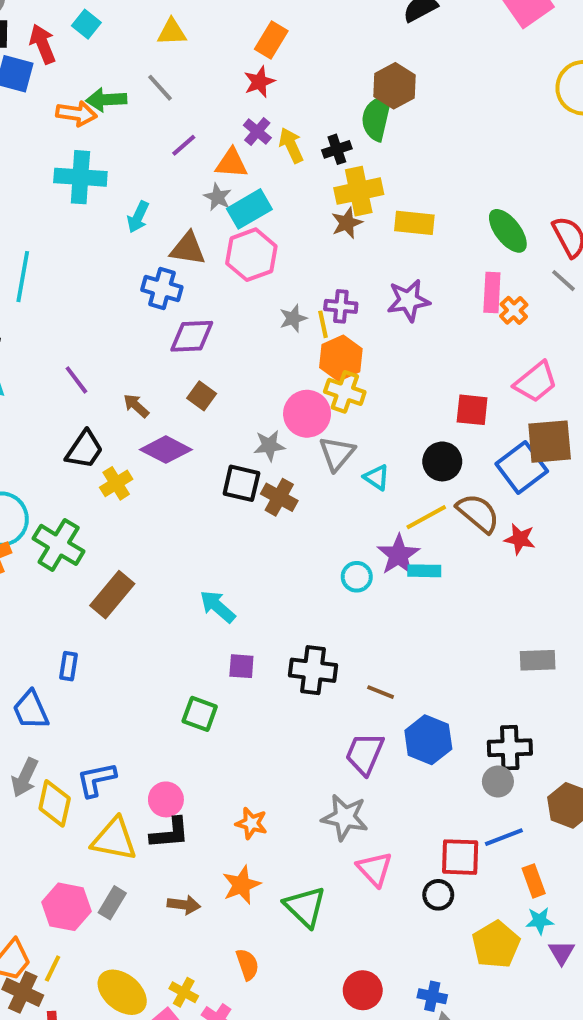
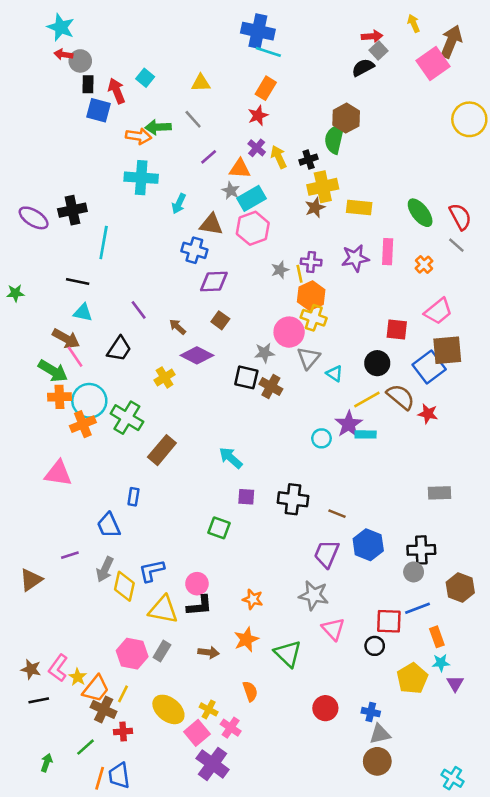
pink rectangle: (492, 292) -> (388, 252), moved
black trapezoid: (84, 450) -> (119, 349), moved

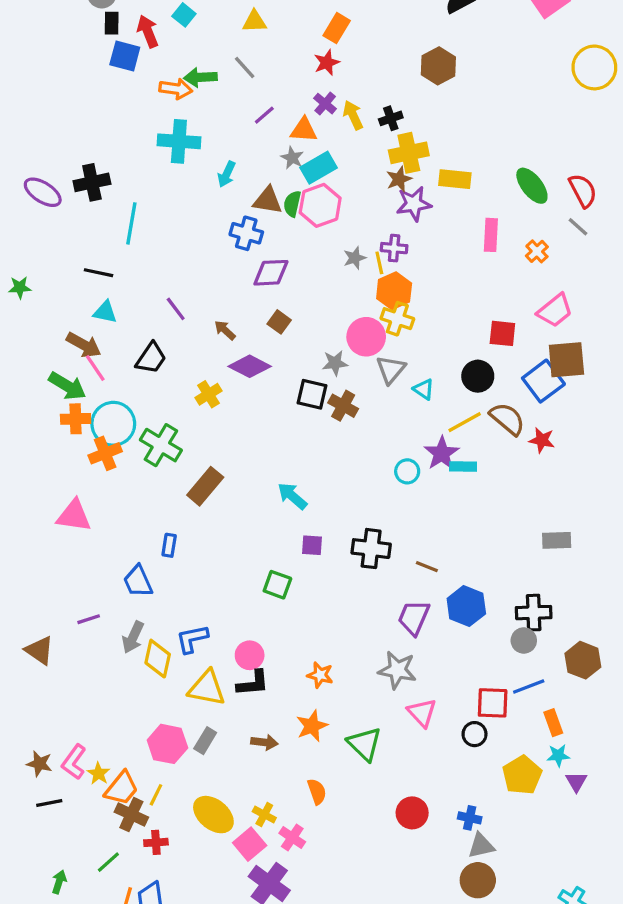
green semicircle: (334, 139) -> (292, 204), moved, size x0.7
purple star: (355, 258) -> (414, 204), moved
brown triangle: (31, 580) -> (39, 650), turned -50

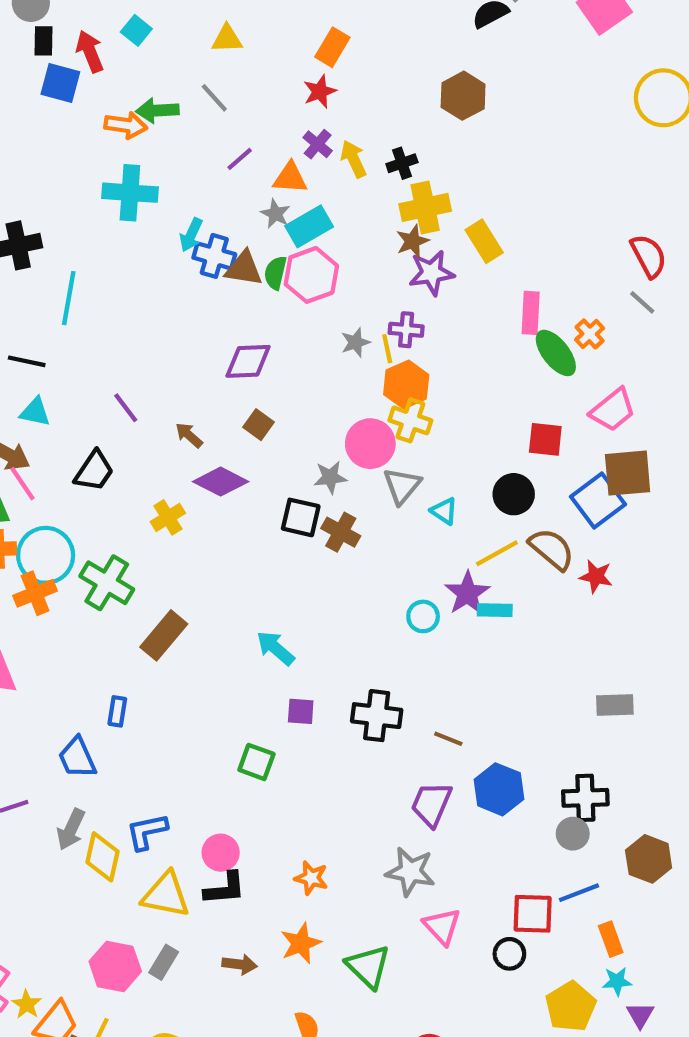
yellow rectangle: (455, 179) -> (484, 241), turned 52
green ellipse: (532, 186) -> (556, 353), moved
blue cross: (246, 233) -> (214, 256), moved

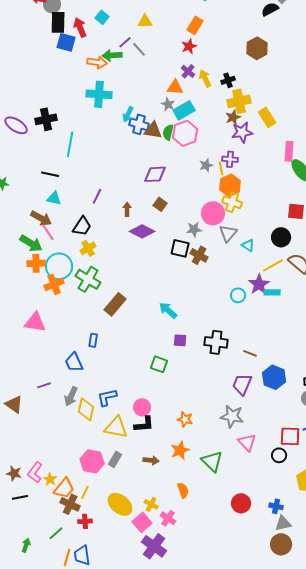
black rectangle: (44, 41) -> (58, 22), size x1.5
purple line: (240, 159) -> (125, 42), moved
purple line: (126, 408) -> (97, 196), turned 63
brown arrow: (189, 435) -> (127, 209), turned 48
yellow cross: (168, 517) -> (88, 248), moved

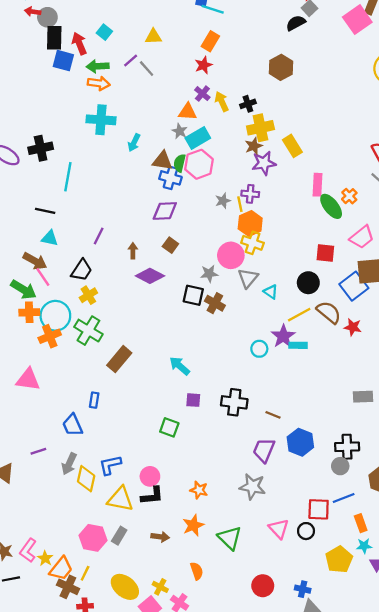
green arrow: (112, 55) -> (98, 66), moved
blue cross: (139, 124) -> (170, 178), moved
pink triangle: (247, 442) -> (279, 529), moved

